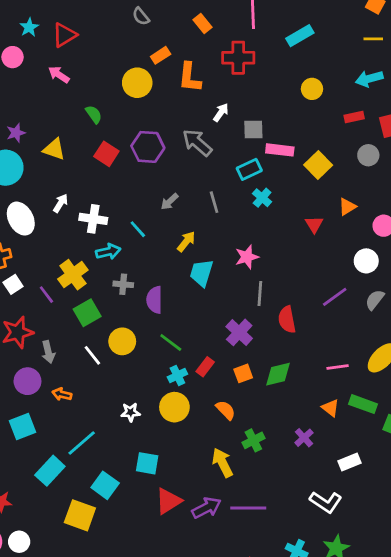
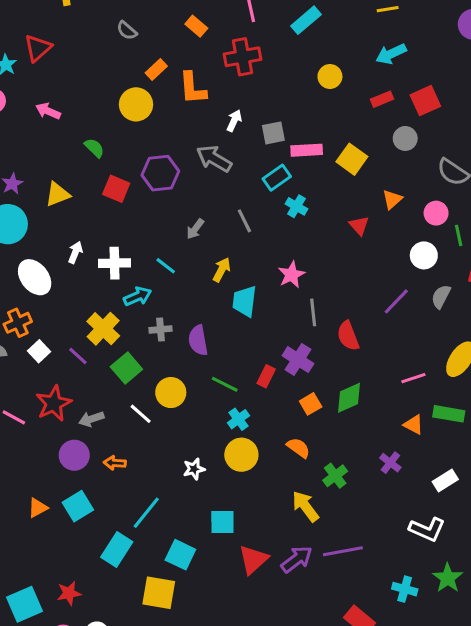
red triangle: (64, 35) -> (38, 48), moved
yellow triangle: (54, 149) -> (58, 194), turned -30
gray arrow: (48, 352) -> (91, 419), turned 95
red rectangle: (205, 367) -> (266, 376), moved

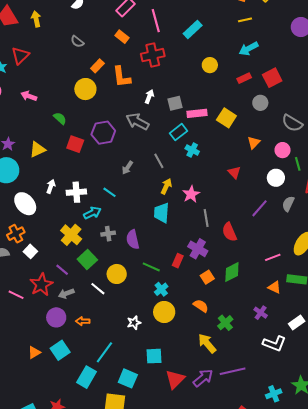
red triangle: (359, 225) -> (234, 172), moved
yellow arrow: (222, 270) -> (166, 186), moved
purple line: (78, 356) -> (62, 270), moved
white L-shape: (427, 529) -> (274, 344), moved
cyan cross: (405, 589) -> (274, 394), turned -35

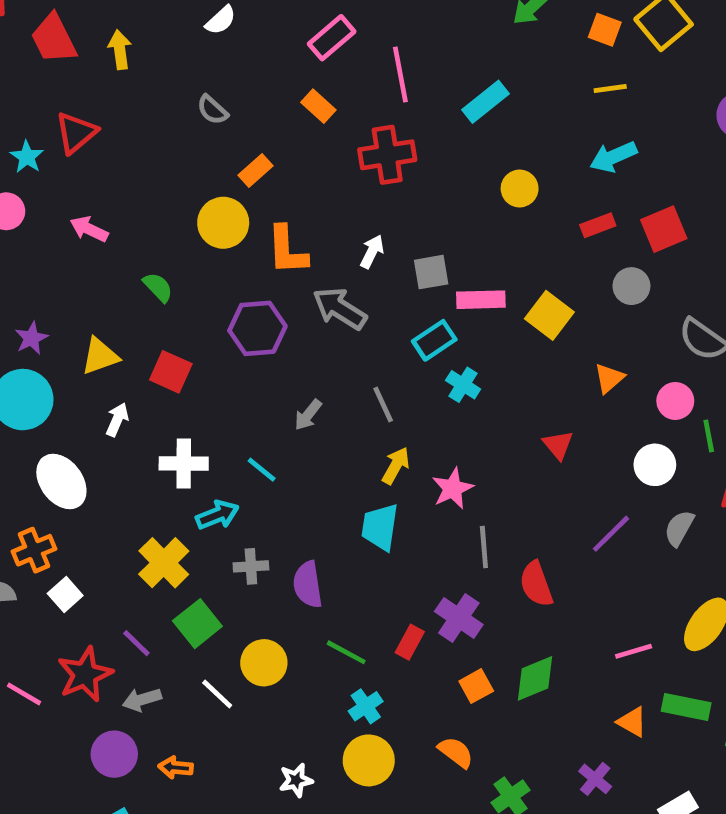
orange L-shape: (122, 77) -> (287, 250), moved
red square: (75, 144) -> (171, 372), moved
white arrow: (51, 186) -> (117, 420), moved

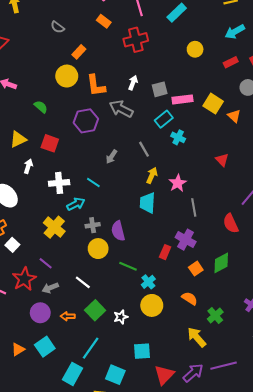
orange triangle: (609, 378) -> (234, 116), moved, turned -32
red semicircle: (536, 584) -> (231, 223), moved
green square: (197, 624) -> (95, 310), moved
green line: (346, 652) -> (128, 266), moved
yellow circle: (264, 663) -> (98, 249), moved

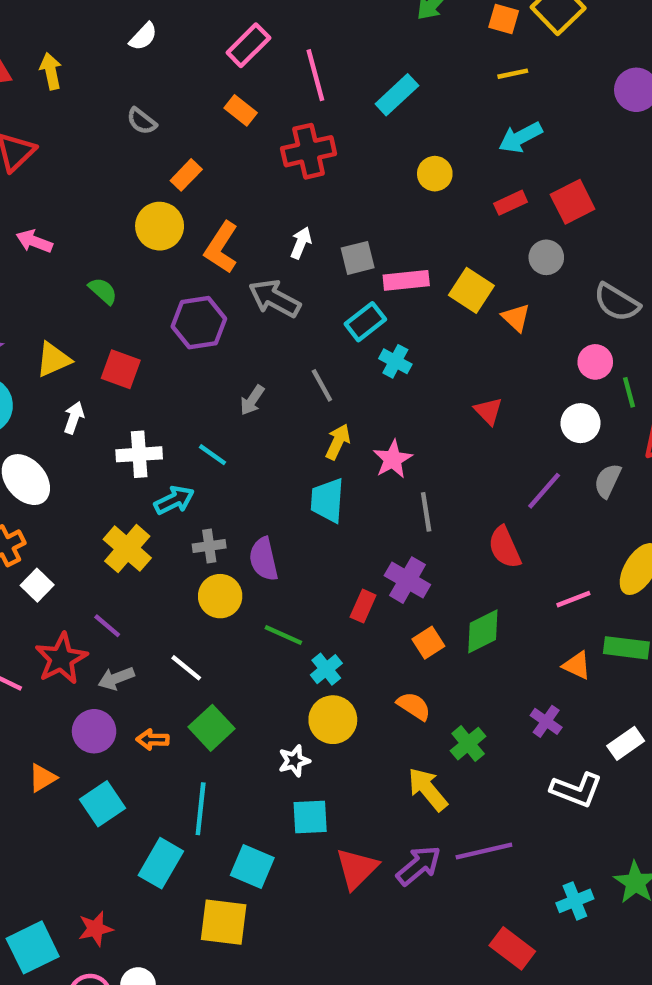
orange L-shape: (96, 86) -> (221, 247), turned 40
white star: (121, 317) -> (294, 761), moved
cyan line: (91, 348) -> (201, 809), turned -30
orange triangle: (18, 349) -> (43, 778), moved

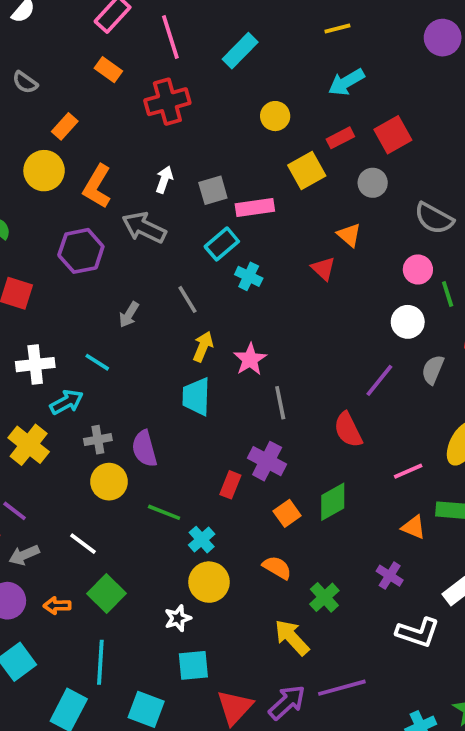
yellow square: (471, 290) -> (307, 171), moved, turned 30
red triangle: (488, 411) -> (323, 269), moved

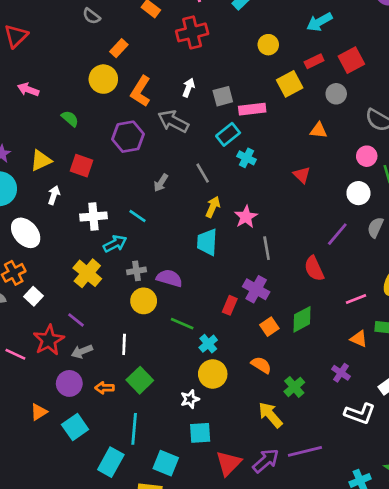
orange triangle: (349, 235) -> (319, 130), turned -36
red triangle: (323, 269) -> (302, 175), moved
purple semicircle: (144, 449) -> (169, 278), turned 120
white line: (83, 544) -> (124, 344), turned 54

